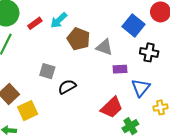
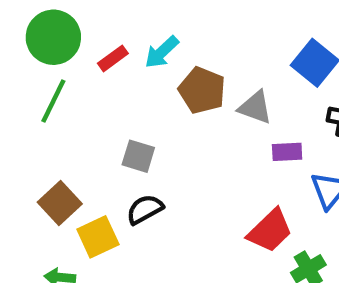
black semicircle: (67, 87) -> (145, 209), moved

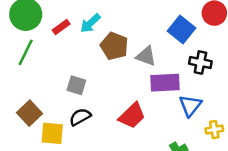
purple rectangle: (287, 152) -> (165, 83), size x1.6
red trapezoid: (270, 231) -> (132, 116), moved
yellow square: (98, 237) -> (52, 133), turned 30

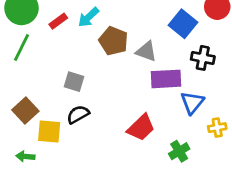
red trapezoid: (132, 116) -> (141, 128), moved

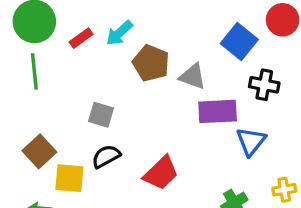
green line: (21, 47) -> (34, 71), turned -32
red trapezoid: (141, 128) -> (161, 173), moved
yellow cross: (217, 128) -> (284, 190), moved

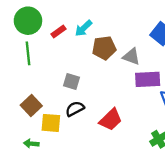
brown pentagon: (151, 63) -> (104, 48), turned -30

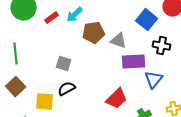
green line: (28, 53) -> (16, 54), moved
brown square: (31, 106) -> (16, 87), moved
red trapezoid: (111, 120) -> (117, 99), moved

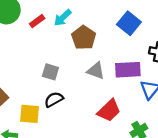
blue square: (147, 20) -> (129, 23), moved
brown pentagon: (94, 33) -> (84, 38), turned -30
gray triangle: (119, 41) -> (96, 71), moved

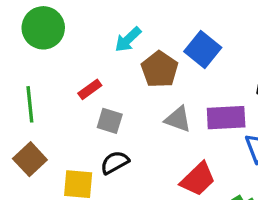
red rectangle: (37, 21) -> (90, 89), moved
blue square: (129, 23) -> (203, 49), moved

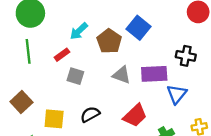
cyan arrow: (128, 39) -> (79, 31), moved
green line: (30, 104) -> (28, 51), moved
black semicircle: (115, 162) -> (90, 114), moved

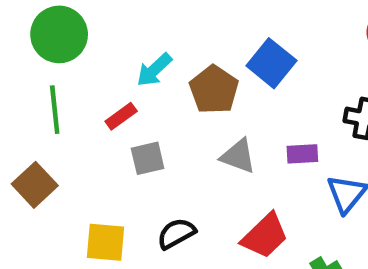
purple rectangle: (154, 74) -> (302, 154), size x0.6
gray square: (75, 76) -> (148, 158), turned -30
brown square: (21, 102) -> (35, 185), moved

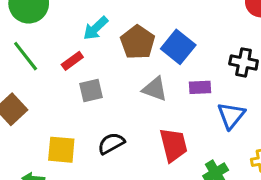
blue square: (271, 63) -> (178, 47), moved
green line: (55, 110) -> (26, 56), turned -32
red trapezoid: (265, 236) -> (173, 145), turned -60

